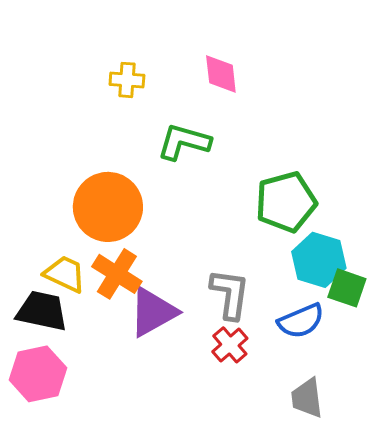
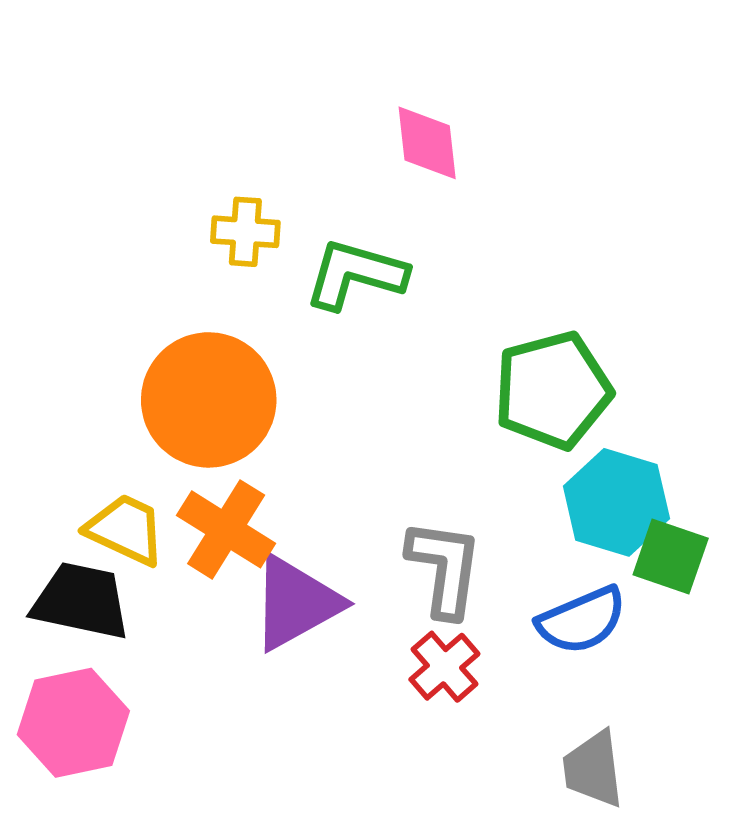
yellow cross: (127, 80) -> (245, 232), moved

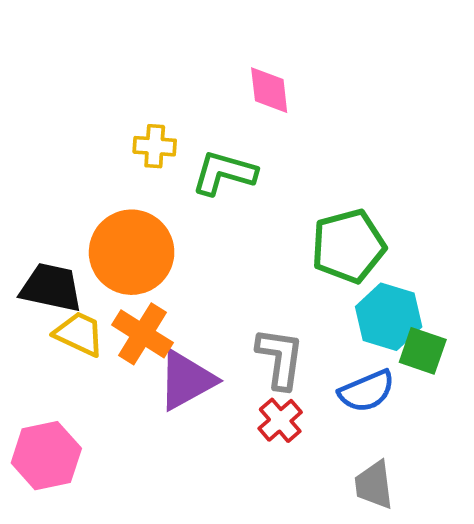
black trapezoid: (81, 601) -> (51, 288), moved

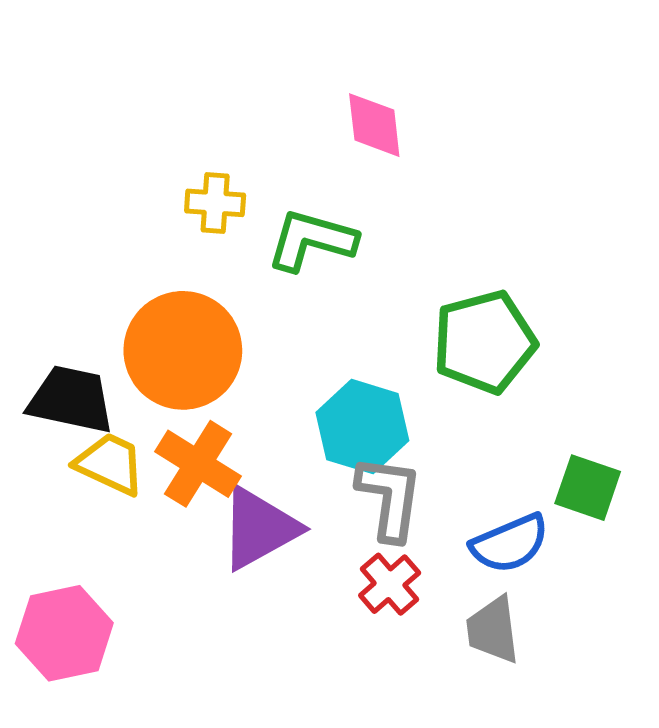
cyan hexagon: (389, 317) -> (362, 427), moved
gray trapezoid: (374, 485) -> (493, 630), moved

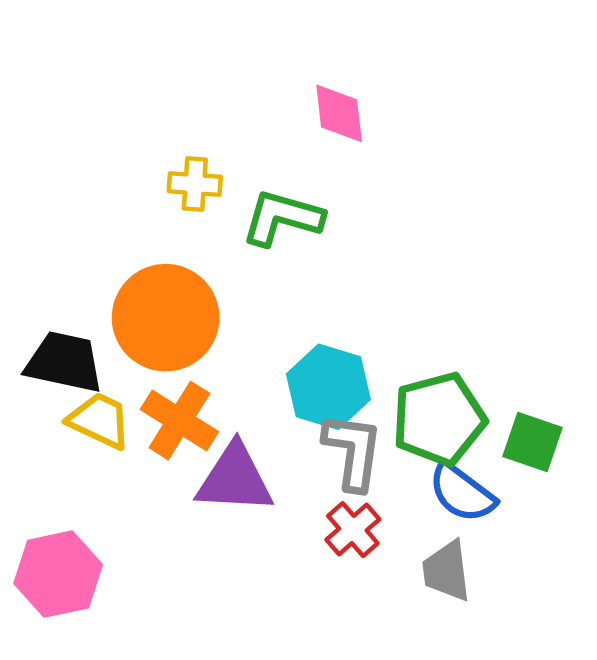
green pentagon: (484, 342) -> (439, 419), moved
purple triangle: (259, 528) -> (235, 479), turned 32
blue semicircle: (510, 543) -> (462, 493), turned 60

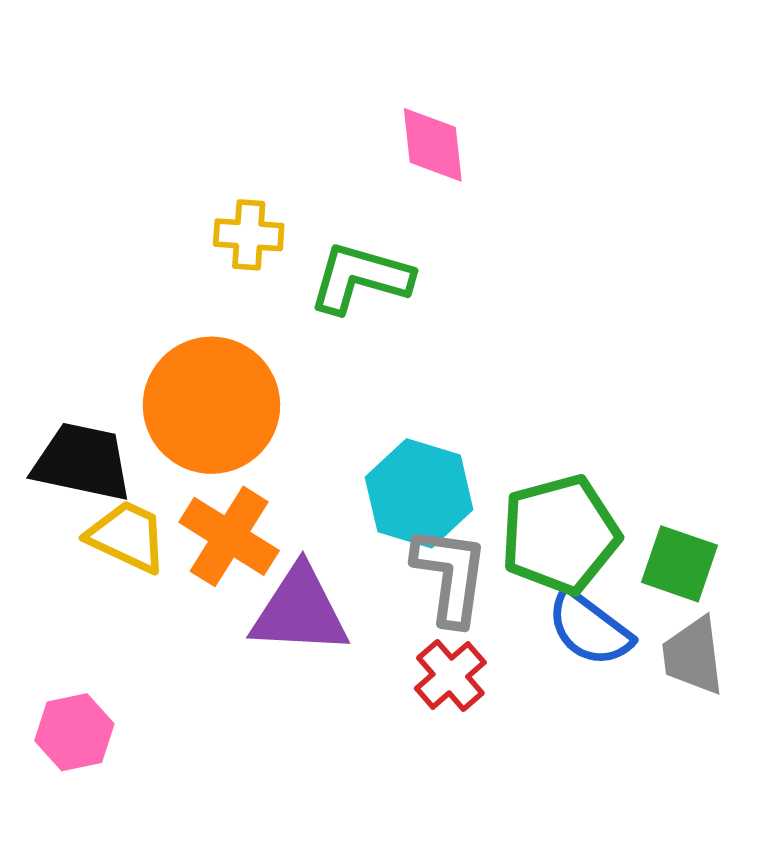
gray trapezoid: (447, 571) -> (693, 656), moved
pink hexagon: (58, 574) -> (74, 732), size x0.7

